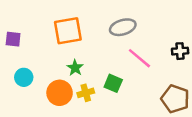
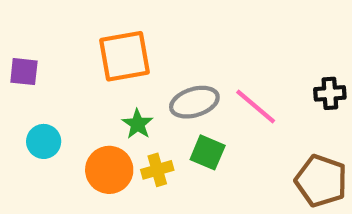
gray ellipse: (123, 27) -> (194, 102), moved

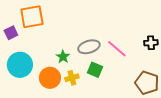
orange square: (124, 56) -> (32, 17), moved
purple square: (24, 72) -> (11, 33), turned -32
cyan circle: (44, 141) -> (20, 65), size x1.6

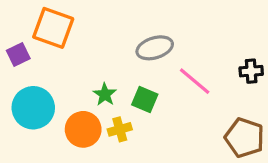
orange square: (32, 17) -> (53, 28), turned 30
gray ellipse: (89, 47) -> (155, 48), moved
green square: (95, 70) -> (145, 99), moved

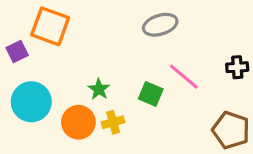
gray ellipse: (155, 48) -> (160, 25), moved
green square: (145, 99) -> (151, 94), moved

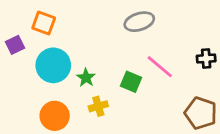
orange square: (50, 26) -> (44, 23), size x0.7
cyan circle: (31, 102) -> (53, 65), moved
orange circle: (78, 122) -> (55, 116), moved

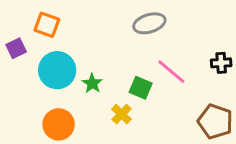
yellow cross: (98, 106) -> (122, 114), moved, turned -30

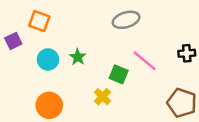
cyan circle: (57, 70) -> (48, 59), size x0.7
green star: (92, 83) -> (78, 57), moved

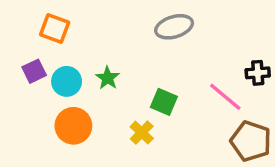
purple square: (13, 41) -> (34, 71), moved
pink line: (145, 61) -> (225, 97), moved
orange circle: (49, 105) -> (73, 126), moved

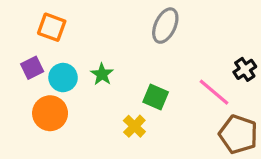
gray ellipse: (174, 27) -> (165, 26), turned -48
black cross: (258, 73) -> (245, 69), turned -30
orange circle: (73, 126) -> (50, 113), moved

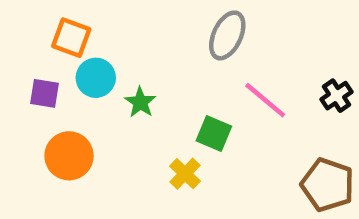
purple square: (32, 68) -> (44, 93), turned 35
cyan circle: (63, 78) -> (96, 78), moved
pink line: (214, 92) -> (265, 100), moved

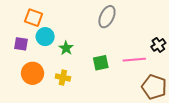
pink line: (265, 100) -> (134, 60), moved, turned -45
green square: (214, 134) -> (101, 63), turned -35
yellow cross: (185, 174) -> (63, 77), moved, turned -32

